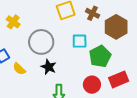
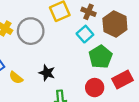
cyan square: (80, 41) -> (85, 34), moved, turned -35
gray circle: (41, 42) -> (31, 31), moved

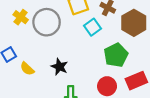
cyan square: (85, 34) -> (92, 27), moved

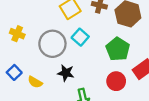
gray circle: (47, 22) -> (52, 44), moved
cyan square: (92, 27) -> (80, 37), moved

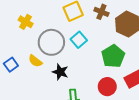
yellow cross: (17, 34) -> (26, 22), moved
yellow semicircle: (35, 82) -> (35, 61), moved

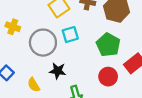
cyan square: (79, 40) -> (70, 35), turned 35
yellow semicircle: (35, 61) -> (34, 85), moved, turned 32

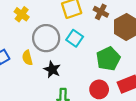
cyan square: (70, 35) -> (75, 38), turned 35
yellow semicircle: (34, 85) -> (27, 58), moved

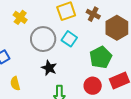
yellow semicircle: (27, 58) -> (15, 83), moved

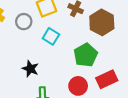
gray circle: (43, 39) -> (24, 22), moved, size x0.6

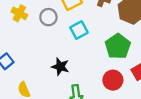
cyan square: (51, 36) -> (79, 30), turned 35

